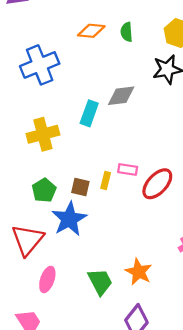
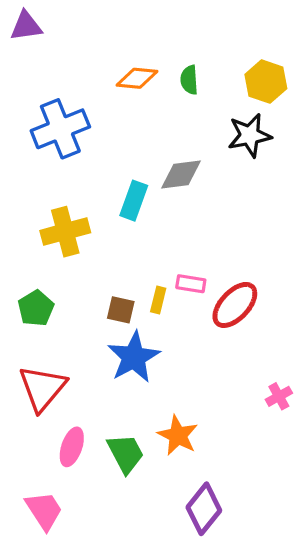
green pentagon: (44, 190) -> (36, 308), moved
blue star: (69, 219) -> (134, 357), moved
orange star: (139, 272) -> (178, 435), moved
green trapezoid: (100, 282) -> (126, 453), moved

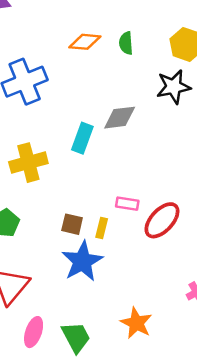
yellow rectangle: (158, 300) -> (102, 228), moved
orange star: (178, 435) -> (136, 323), moved

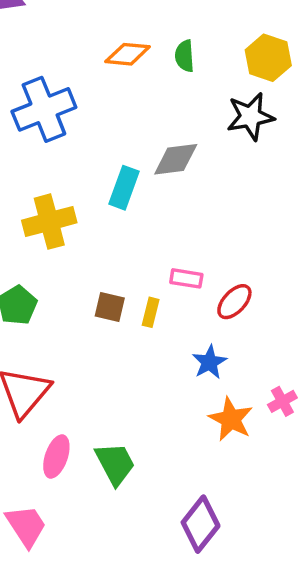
red ellipse: (162, 220) -> (234, 302), size x0.7
blue star: (82, 261) -> (209, 362), moved, size x0.6
orange star: (136, 323) -> (231, 419), moved

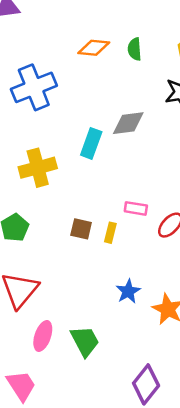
blue star: (209, 362) -> (128, 291), moved

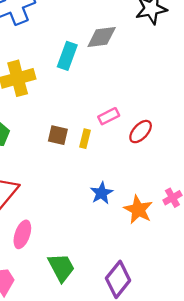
pink rectangle: (136, 208) -> (109, 116), turned -36
green trapezoid: (85, 341) -> (61, 267), moved

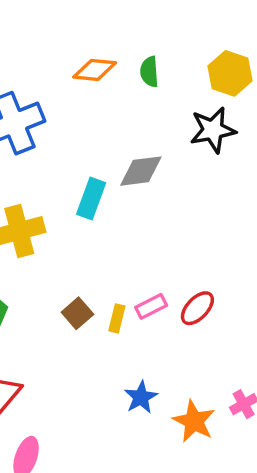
pink rectangle: (109, 116) -> (151, 306), moved
brown square: (58, 135) -> (77, 313), turned 36

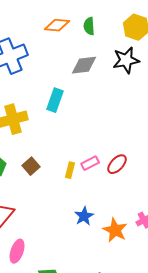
gray diamond: (141, 171) -> (84, 65), moved
brown square: (77, 313) -> (31, 166), moved

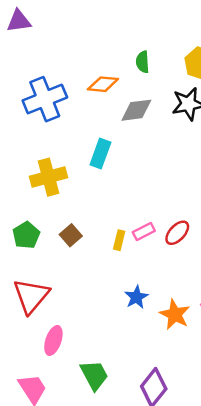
orange diamond: (57, 25) -> (103, 84), moved

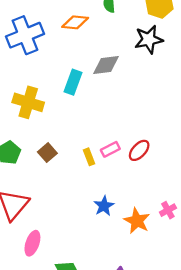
gray diamond: (136, 110) -> (106, 65), moved
yellow cross: (48, 177) -> (28, 102), turned 32
yellow rectangle: (119, 240) -> (89, 157), turned -35

